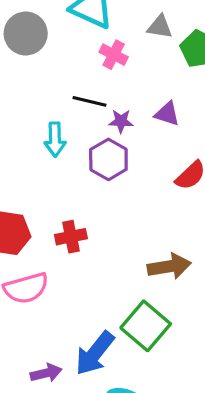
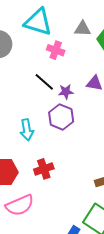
black line: (89, 101) -> (44, 82), turned 35
cyan arrow: (55, 140) -> (27, 130), moved

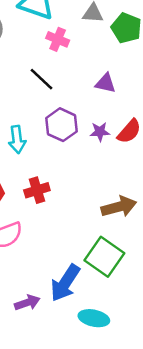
purple star: (66, 92) -> (100, 132), moved

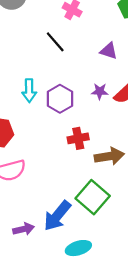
purple hexagon: (61, 125) -> (60, 99), moved
red cross: (37, 190) -> (78, 138), moved
cyan ellipse: (94, 318) -> (78, 248), turned -35

